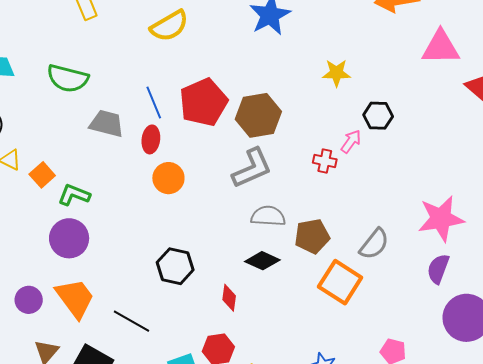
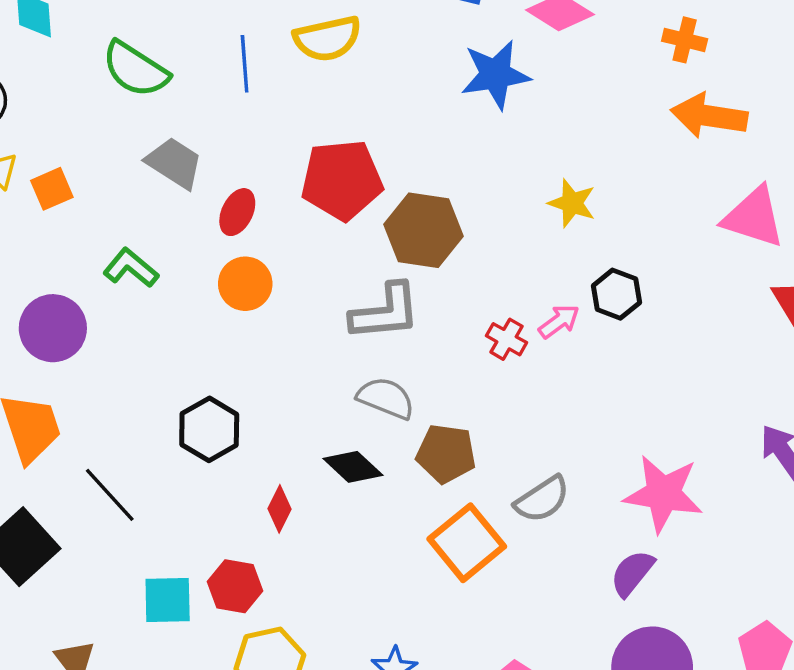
blue line: (154, 102) -> (245, 64), moved
orange square: (42, 175) -> (52, 189), moved
green L-shape: (74, 195) -> (131, 268), moved

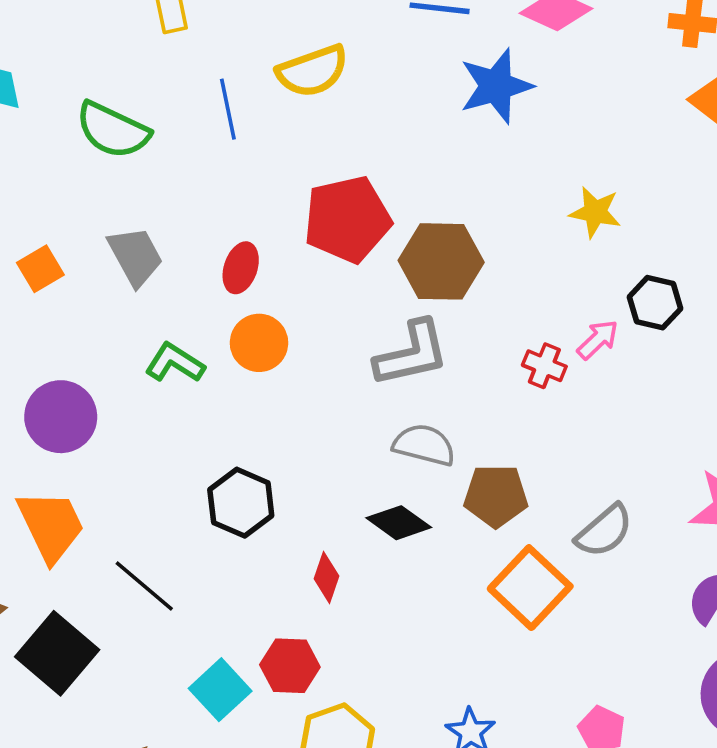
gray trapezoid: (174, 163) -> (135, 256), moved, turned 36
green L-shape: (131, 268) -> (175, 363), moved
cyan square: (168, 600) -> (220, 690), turned -34

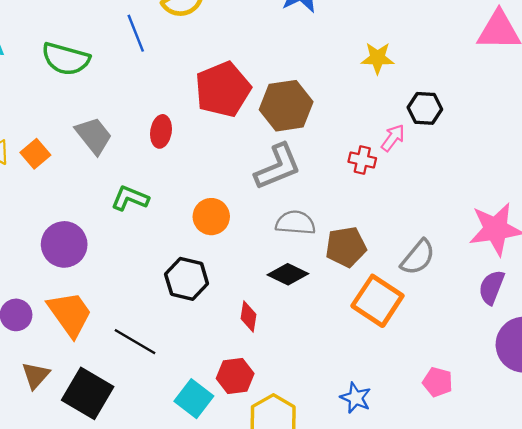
orange circle: (259, 343) -> (211, 217), moved

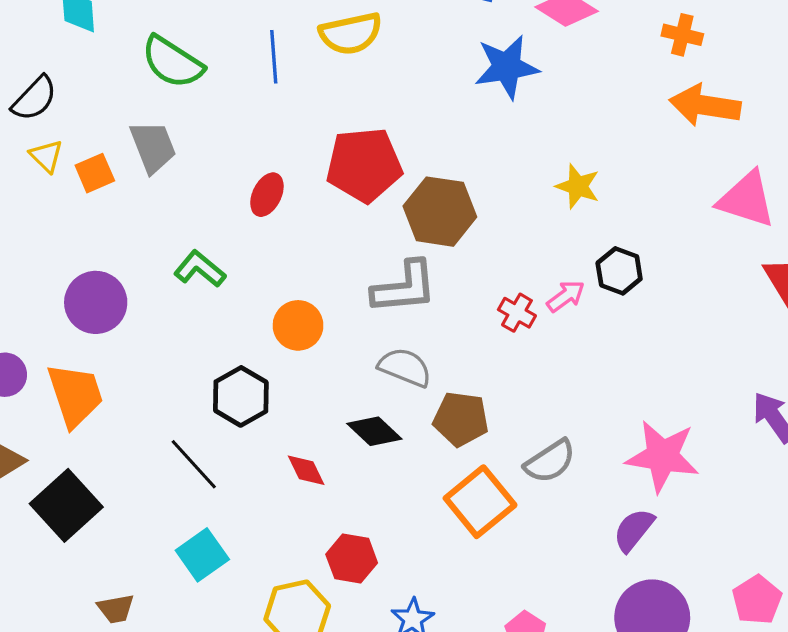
gray trapezoid: (94, 136) -> (153, 147), moved
red diamond: (248, 317) -> (306, 470), turned -52
black line: (135, 342) -> (194, 464), moved
red hexagon: (235, 376) -> (352, 559), moved

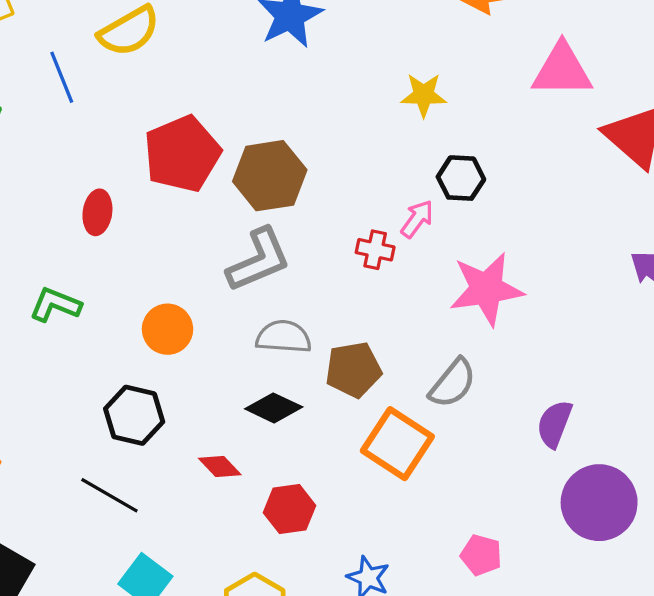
yellow star: (578, 186) -> (424, 95), moved
pink star: (663, 456) -> (486, 289), moved
red hexagon: (352, 559) -> (290, 509), moved

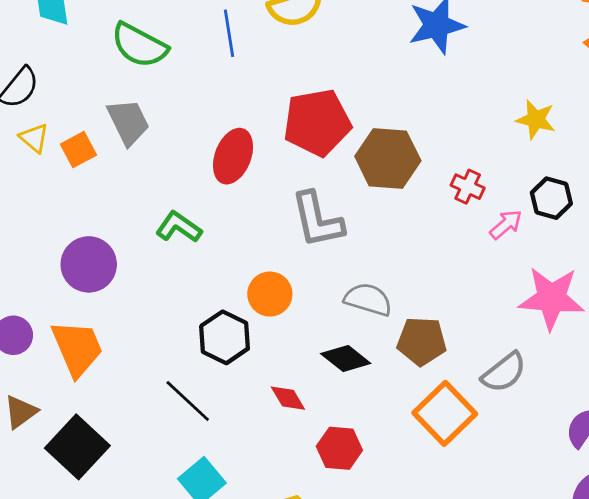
red ellipse: (97, 212) -> (233, 156), size x1.4
red cross: (375, 250) -> (468, 187), moved
gray L-shape: (259, 260) -> (317, 220), moved, turned 88
orange circle: (168, 329) -> (270, 294), moved

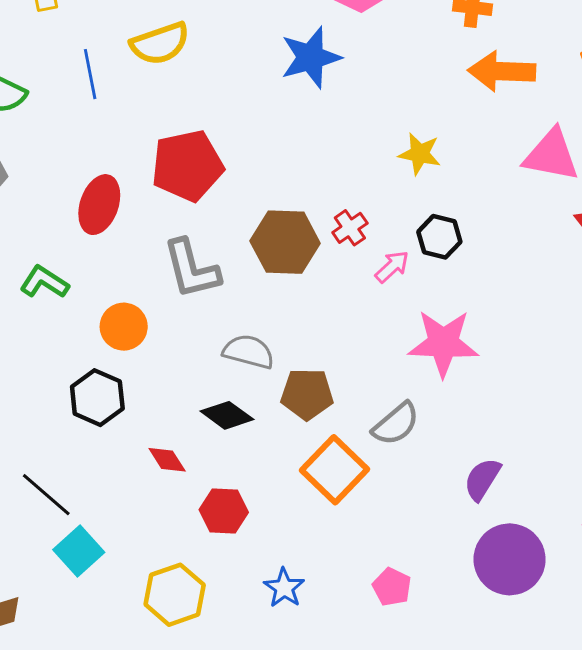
brown hexagon: (388, 159) -> (285, 242), moved
red cross: (468, 187) -> (350, 228), turned 32
orange circle: (270, 294) -> (124, 327), moved
black line: (188, 401) -> (46, 495), moved

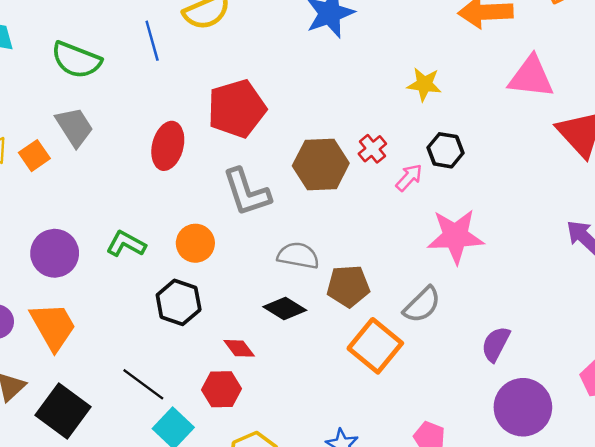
green L-shape: (44, 282) -> (126, 244), moved
red hexagon: (224, 511) -> (221, 389), moved

